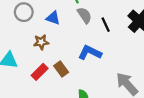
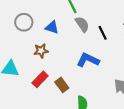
brown rectangle: (61, 69) -> (62, 85), moved

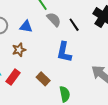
blue L-shape: (88, 60) -> (64, 52), turned -95
red rectangle: (40, 79) -> (13, 77), moved

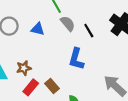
brown star: (19, 50) -> (24, 68), moved
red rectangle: (13, 77) -> (31, 87), moved

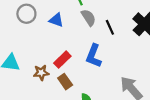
brown star: (24, 68) -> (41, 73), moved
red rectangle: (31, 87) -> (62, 60), moved

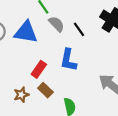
blue triangle: (56, 20) -> (26, 32), size x1.6
brown star: (41, 73) -> (21, 95), moved

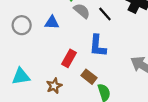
blue triangle: (26, 32) -> (52, 23), size x0.6
brown rectangle: (45, 90) -> (89, 77), moved

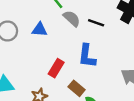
black line: (105, 14) -> (96, 23), turned -32

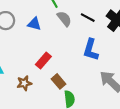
black line: (96, 23) -> (88, 18), moved
blue L-shape: (87, 56) -> (91, 50), moved

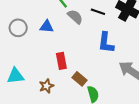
red rectangle: (43, 61) -> (61, 61), turned -42

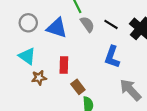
blue triangle: (47, 27) -> (57, 28), size x1.5
cyan triangle: (15, 76) -> (27, 56), moved, turned 30
brown star: (46, 86) -> (39, 78), moved

